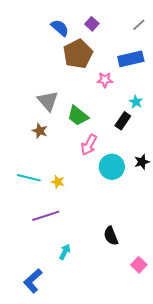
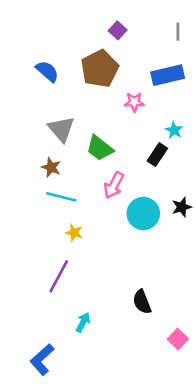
gray line: (139, 25) -> (178, 32), turned -48
blue semicircle: (60, 28) -> (47, 71), moved
cyan line: (29, 178) -> (61, 197), moved
purple line: (46, 216) -> (59, 276), turned -44

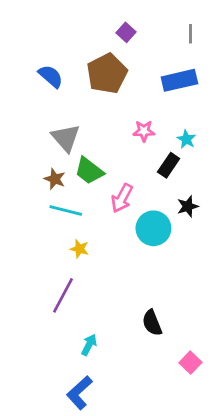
pink star: (134, 102) -> (144, 131), moved
green trapezoid: (100, 148) -> (89, 171), moved
black star: (182, 207) -> (188, 206), moved
blue L-shape: (42, 359) -> (79, 393), moved

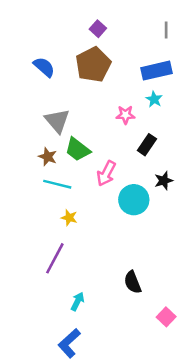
purple square: (126, 32) -> (98, 29), moved
cyan star: (186, 139) -> (154, 99), moved

